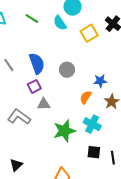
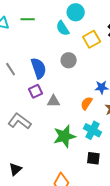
green line: (32, 18) -> (28, 19), moved, turned -32
gray circle: (67, 70) -> (69, 60), moved
gray triangle: (44, 104) -> (53, 101), moved

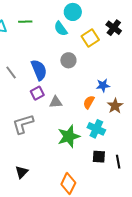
gray L-shape: (19, 121) -> (23, 124), turned -50

